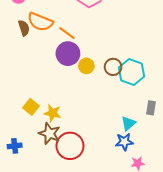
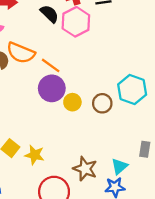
cyan hexagon: (132, 72) -> (132, 90), moved
brown star: (49, 134) -> (85, 169), moved

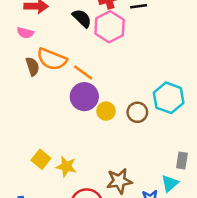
cyan triangle: (119, 166) -> (170, 183), moved
brown star: (85, 169) -> (119, 181), turned -30

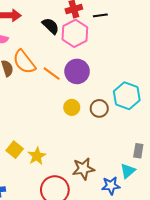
orange semicircle: (52, 59) -> (24, 62), turned 30
purple circle: (84, 97) -> (77, 71), moved
yellow star: (66, 166) -> (37, 156), turned 30

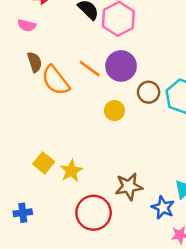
orange semicircle: (24, 62) -> (56, 80), moved
brown circle: (99, 108) -> (149, 92), moved
blue star: (111, 186) -> (163, 208), turned 30

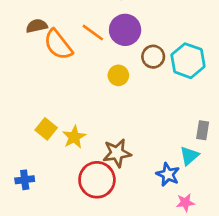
brown semicircle: (35, 62) -> (37, 26), turned -84
brown star: (129, 187) -> (117, 153), moved

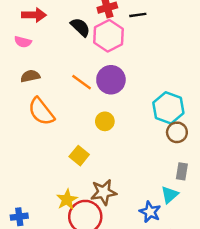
orange semicircle: (58, 45) -> (41, 112), moved
brown circle: (153, 57) -> (177, 132), moved
yellow square: (46, 129) -> (79, 156), moved
yellow star: (74, 137) -> (67, 200), moved

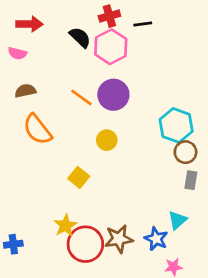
gray rectangle: (182, 171) -> (191, 180), moved
brown star: (104, 192) -> (119, 239), moved

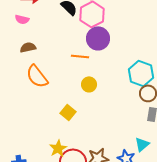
purple circle: (113, 95) -> (98, 38), moved
orange line: (81, 97) -> (80, 56), moved, turned -30

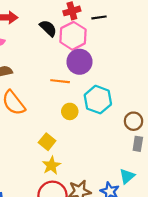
cyan hexagon: (141, 73) -> (98, 100), moved
yellow star: (58, 148) -> (51, 165), moved

